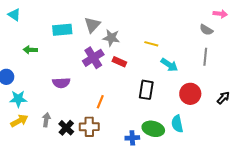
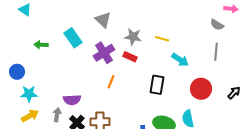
gray triangle: (92, 25) -> (103, 20), turned -30
cyan rectangle: (62, 30) -> (73, 38), moved, turned 60
gray star: (111, 38) -> (133, 37), moved
purple semicircle: (61, 83) -> (72, 100), moved
orange line: (100, 102) -> (111, 82), moved

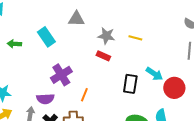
gray triangle: (103, 20) -> (76, 19), turned -42
purple cross: (104, 53) -> (61, 75), moved
cyan arrow: (180, 60) -> (154, 74), moved
orange line: (111, 82) -> (84, 95), moved

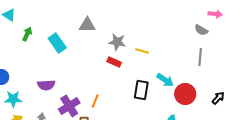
yellow line: (135, 38) -> (142, 51), moved
green arrow: (14, 44) -> (27, 34), moved, turned 112
purple cross: (61, 75) -> (69, 106), moved
purple semicircle: (45, 99) -> (46, 85), moved

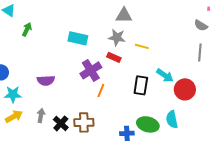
gray triangle: (87, 25) -> (124, 15), moved
cyan rectangle: (57, 43) -> (78, 38), moved, turned -42
orange line: (95, 101) -> (101, 90), moved
purple cross: (69, 106) -> (91, 70), moved

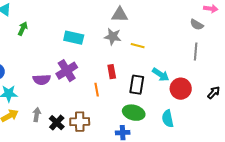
red rectangle: (114, 57) -> (112, 72), moved, turned 56
purple cross: (91, 70) -> (67, 71), moved
orange line: (101, 90) -> (97, 90), turned -32
green ellipse: (148, 124) -> (134, 113), moved

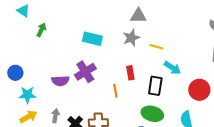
gray star: (113, 37) -> (131, 38), turned -30
cyan arrow: (161, 75) -> (172, 68), moved

